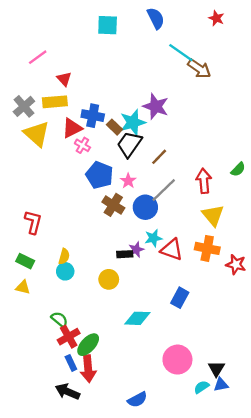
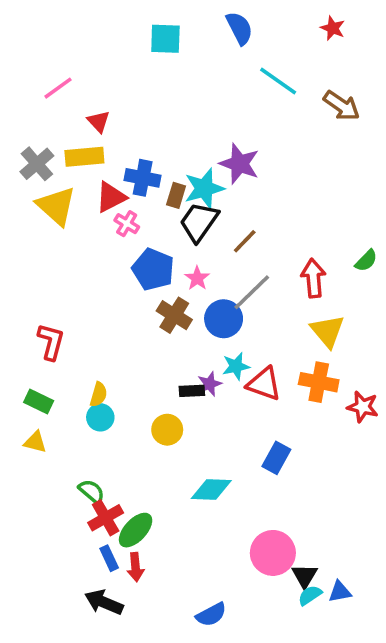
brown arrow: (199, 69) -> (342, 106), moved
brown rectangle: (114, 127) -> (176, 195), turned 63
red arrow: (88, 369) -> (136, 567), size x0.7
black triangle: (216, 369) -> (305, 576), moved

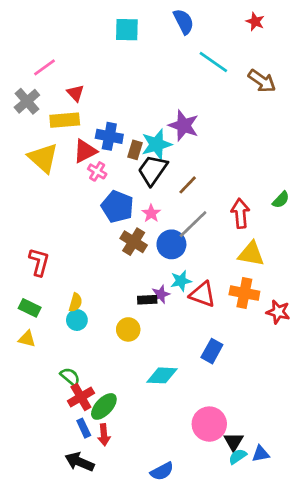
gray cross: (37, 164) -> (27, 101), moved
yellow triangle: (327, 331) -> (251, 254), turned -40

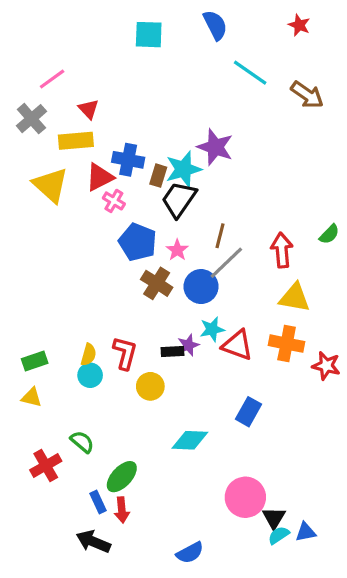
brown line: (188, 185) -> (220, 236), moved, turned -30
red L-shape: (39, 262) -> (125, 353), moved
green rectangle: (30, 308) -> (35, 361), turned -45
red cross: (81, 397) -> (46, 466), moved

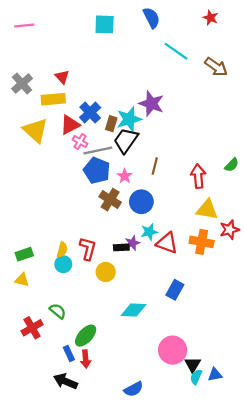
pink line: (52, 79) -> (24, 26), moved, turned 30
blue cross: (128, 160) -> (90, 113), turned 35
gray line: (226, 263) -> (98, 150), moved, turned 32
red star: (326, 366) -> (229, 230), moved, turned -30
cyan semicircle: (279, 535) -> (196, 377), turned -32

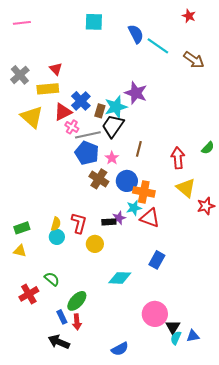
blue semicircle: (151, 18) -> (136, 34), moved
yellow triangle: (207, 210) -> (186, 188), turned 30
orange cross: (202, 242) -> (144, 192), moved

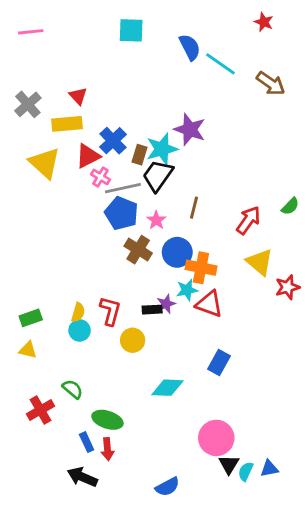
red arrow: (178, 158) -> (248, 220), turned 40
green ellipse: (77, 301) -> (107, 420), turned 65
black triangle: (173, 327) -> (229, 464), moved

